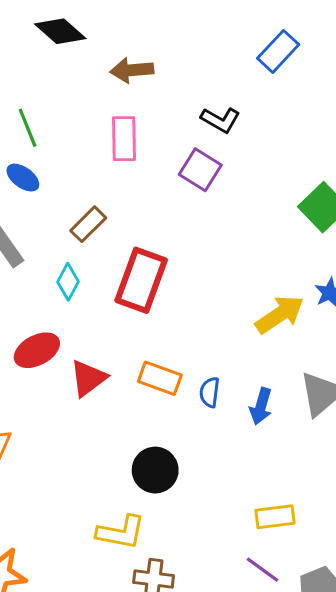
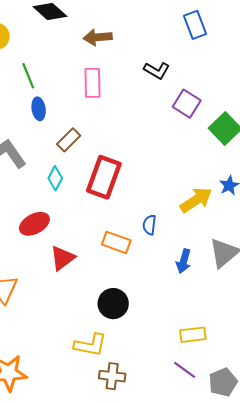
blue rectangle: (278, 51) -> (195, 25), turned -64
purple square: (200, 170) -> (187, 104), moved
blue ellipse: (23, 178) -> (39, 109), moved, turned 45
red triangle: (88, 378) -> (62, 258), moved
blue semicircle: (210, 392) -> (149, 225), moved

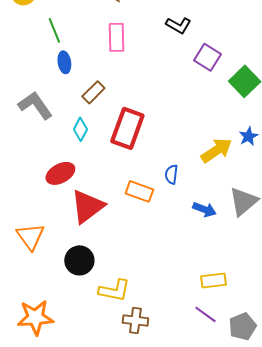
red triangle: (62, 258) -> (87, 206), size x1.4
blue arrow: (184, 261) -> (204, 209), turned -85
black circle: (113, 304) -> (79, 260), moved

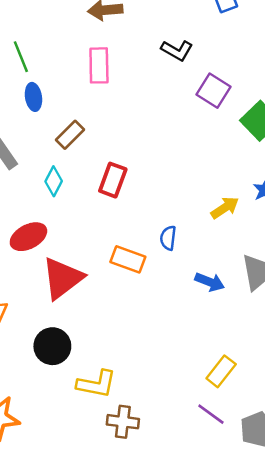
red rectangle: (127, 128) -> (113, 180), size x0.7
yellow arrow: (216, 150) -> (225, 208), size x0.7
yellow rectangle: (213, 280) -> (221, 371), turned -45

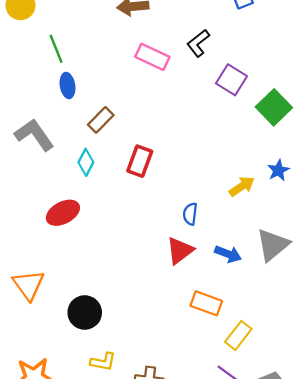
black L-shape: (177, 50) -> (198, 43), turned 112
pink rectangle: (99, 65) -> (152, 57), moved, turned -64
orange rectangle: (128, 259) -> (206, 303), moved
red triangle: (62, 278) -> (180, 251), moved, size x0.7
yellow L-shape: (96, 384) -> (103, 362), moved, size x0.7

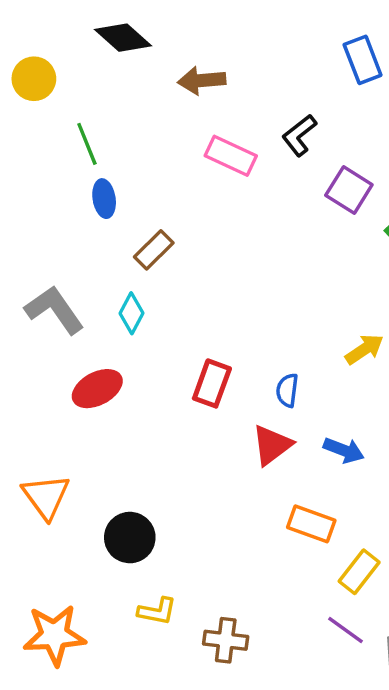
gray L-shape: (34, 135) -> (54, 310), moved
red rectangle: (140, 161) -> (212, 383), moved

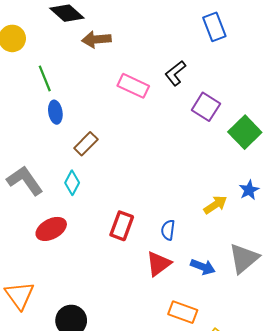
brown arrow: (202, 80) -> (96, 39), moved

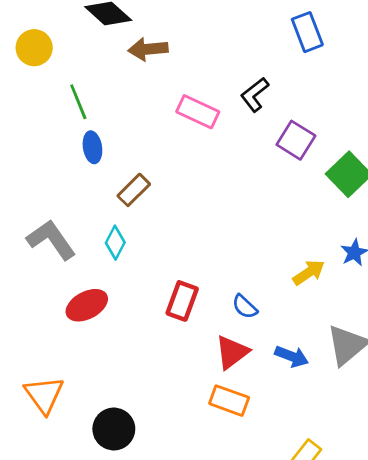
blue semicircle: (168, 230) -> (245, 307), turned -54
orange rectangle: (183, 312) -> (229, 401), moved

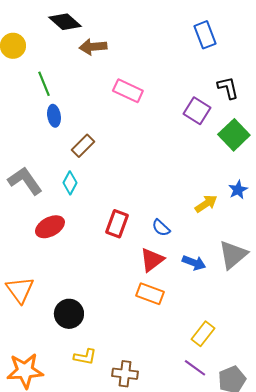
black L-shape: (255, 95) -> (228, 88), moved, turned 115

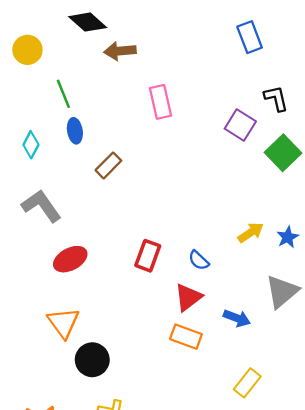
pink rectangle: (128, 91) -> (160, 102), turned 52
cyan diamond: (70, 183) -> (31, 145), moved
blue star: (238, 190) -> (288, 237), moved
blue arrow: (194, 263) -> (237, 318), moved
orange triangle: (20, 290) -> (63, 323), moved

